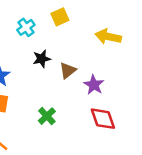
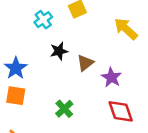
yellow arrow: (108, 37) -> (126, 29), turned 30

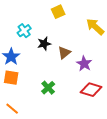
cyan cross: (43, 20) -> (24, 31), moved
red diamond: (121, 111) -> (91, 90), turned -55

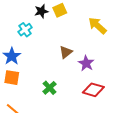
black star: (44, 44) -> (41, 11), moved

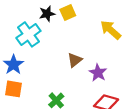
cyan cross: (25, 30) -> (28, 34), size x1.5

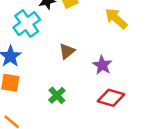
brown triangle: (75, 60) -> (67, 51), moved

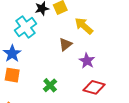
yellow arrow: (116, 18) -> (84, 26), moved
brown triangle: (67, 51) -> (65, 44), moved

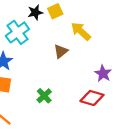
purple star: (87, 61) -> (103, 74), moved

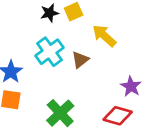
cyan cross: (17, 32) -> (50, 52), moved
green cross: (44, 96) -> (60, 113), size x1.5

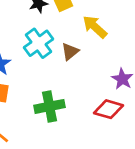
green cross: (60, 113) -> (49, 106), turned 32

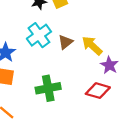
yellow arrow: (95, 27) -> (92, 46), moved

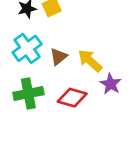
green cross: (48, 88) -> (28, 94), moved
red diamond: (98, 91) -> (72, 98), moved

